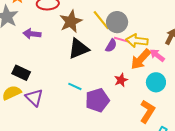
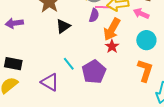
black triangle: (79, 49) -> (63, 26), size x0.7
orange arrow: (141, 59) -> (112, 29), moved
cyan line: (75, 86) -> (69, 64), turned 40
purple triangle: (34, 98) -> (50, 82), moved

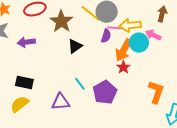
cyan circle: (146, 40) -> (139, 43), moved
purple triangle: (50, 82) -> (61, 102), turned -36

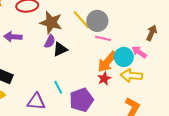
brown star: (61, 21) -> (51, 23), turned -30
yellow arrow: (130, 25) -> (131, 76), moved
purple semicircle: (106, 36) -> (50, 41), moved

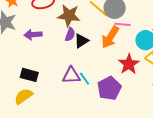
orange arrow: (107, 62) -> (110, 37), moved
red star: (104, 79) -> (129, 64), size x1.5
purple triangle: (36, 102) -> (71, 75), moved

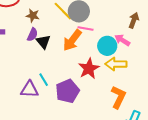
brown star: (69, 16) -> (33, 16), size x0.6
black triangle: (81, 41) -> (43, 42), turned -42
purple triangle: (71, 75) -> (29, 89), moved

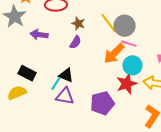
black triangle: (43, 42) -> (66, 75), moved, turned -35
cyan circle: (107, 46) -> (132, 65), moved
cyan line: (44, 80) -> (56, 84), moved, turned 56

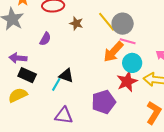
purple arrow: (39, 35) -> (18, 58), moved
purple semicircle: (75, 42) -> (45, 39), moved
purple triangle: (65, 96) -> (64, 116), moved

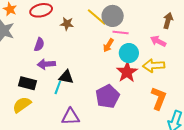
orange arrow: (113, 52) -> (108, 45), size x0.6
purple arrow: (18, 58) -> (46, 64), moved

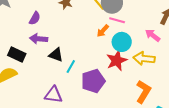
cyan line: (58, 87) -> (71, 66), moved

